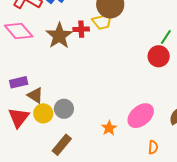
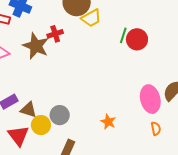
yellow trapezoid: (102, 22) -> (91, 18), moved
green line: (166, 37) -> (123, 35), moved
pink ellipse: (141, 116) -> (150, 99), moved, turned -48

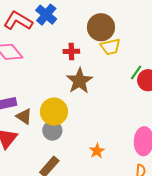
brown star: (36, 46) -> (79, 81), moved
yellow circle: (41, 125) -> (54, 112), moved, size x1.4

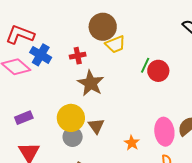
blue cross: (46, 15) -> (41, 55), moved
brown triangle: (24, 117) -> (96, 126), moved, turned 30
orange star: (97, 151) -> (132, 143), moved

